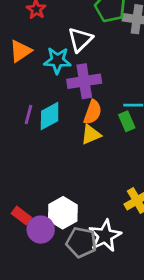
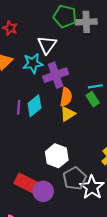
white hexagon: (63, 213) -> (57, 156), moved
red rectangle: (21, 215) -> (27, 184), size x1.6
gray pentagon: (81, 242) -> (75, 178), moved, turned -30

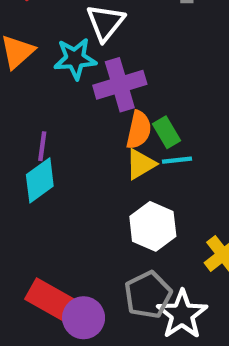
cyan line: (95, 86) -> (177, 160), moved
green rectangle: (93, 99) -> (167, 132), moved
cyan diamond: (34, 106) -> (40, 180), moved
white hexagon: (57, 156) -> (153, 226), moved

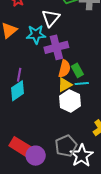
white hexagon: (153, 226) -> (70, 101), moved

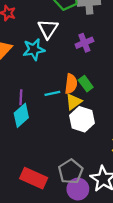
purple cross: (56, 47) -> (84, 43), moved, size x0.7
cyan line: (82, 83) -> (52, 93), moved
gray pentagon: (66, 146) -> (71, 171), moved
purple circle: (36, 156) -> (78, 189), moved

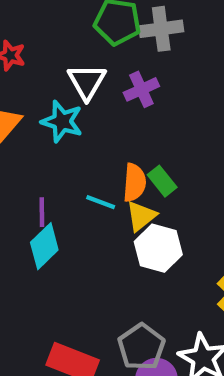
purple cross: (84, 43) -> (141, 89), moved
cyan star: (34, 49) -> (62, 121), turned 30
cyan line: (52, 93) -> (101, 202), turned 35

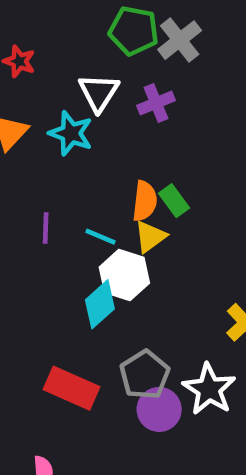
gray cross: (161, 29) -> (180, 40), turned -33
cyan line: (101, 202) -> (101, 237), moved
cyan diamond: (44, 246) -> (100, 304), moved
white hexagon: (158, 248) -> (124, 275), moved

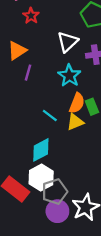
cyan star: (71, 133) -> (69, 76), moved
purple line: (46, 228) -> (28, 73), moved
white hexagon: (124, 275) -> (41, 178), moved

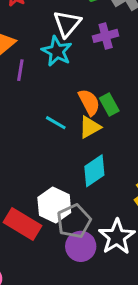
cyan star: (69, 76) -> (57, 51), moved
orange semicircle: (77, 103) -> (89, 102), turned -42
cyan diamond: (41, 150) -> (94, 171), moved

